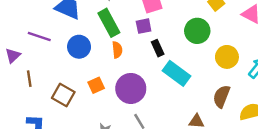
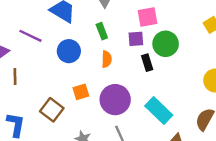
green rectangle: (109, 23) -> (102, 31), size x0.6
green circle: (197, 31) -> (166, 44), moved
cyan rectangle: (177, 73) -> (159, 111), moved
brown square: (63, 95) -> (52, 110), moved

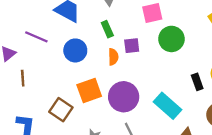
purple square: (136, 39) -> (132, 46), moved
black rectangle: (147, 63) -> (197, 82), moved
orange square: (81, 92) -> (89, 91), size x1.5

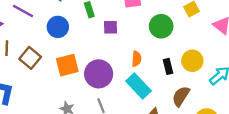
green circle: (171, 39) -> (161, 26), moved
orange semicircle: (113, 57) -> (137, 59), moved
brown square: (61, 110) -> (30, 58), moved

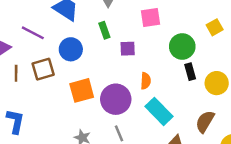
brown square: (30, 58) -> (43, 69), moved, turned 35
orange semicircle: (137, 59) -> (146, 81), moved
black rectangle: (168, 66) -> (190, 72), moved

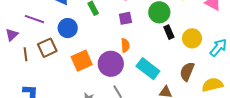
purple square: (128, 49) -> (125, 18), moved
orange semicircle: (146, 81) -> (125, 45), moved

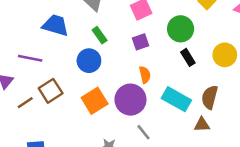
blue circle: (68, 28) -> (89, 61), moved
black rectangle: (169, 32) -> (188, 57), moved
brown line: (25, 54) -> (25, 103), turned 72
brown semicircle: (187, 72) -> (210, 97), moved

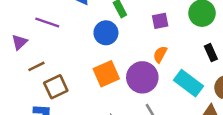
black rectangle: (188, 57) -> (211, 53), moved
orange semicircle: (145, 75) -> (160, 54), turned -147
brown square: (51, 91) -> (56, 87), moved

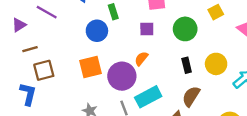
cyan rectangle: (188, 83) -> (148, 97), moved, turned -75

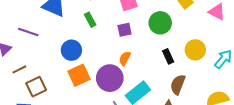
blue circle: (97, 31) -> (71, 50), moved

